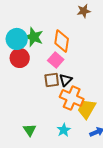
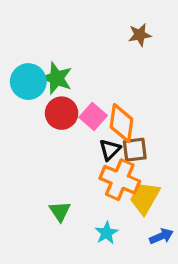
orange diamond: (62, 41) -> (121, 123), moved
red circle: (20, 58) -> (62, 113), moved
brown square: (52, 80) -> (135, 150), moved
green triangle: (30, 130) -> (60, 211), moved

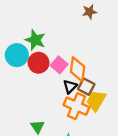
cyan circle: (28, 82) -> (17, 55), moved
brown square: (135, 150) -> (86, 87), turned 35
yellow trapezoid: (145, 198) -> (96, 101), moved

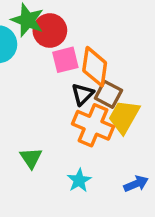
red circle: (39, 63) -> (50, 30), moved
pink square: (59, 65) -> (65, 60), turned 35

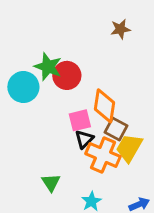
pink square: (65, 60) -> (80, 120), moved
black triangle: (83, 94) -> (84, 139), moved

